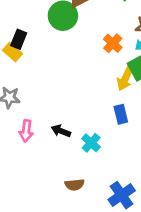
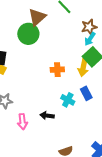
orange cross: (113, 43) -> (57, 70), moved, turned -32
cyan cross: (91, 143) -> (68, 100), moved

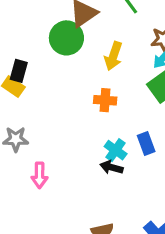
yellow arrow: (83, 68) -> (113, 56), moved
black arrow: (47, 116) -> (112, 167), moved

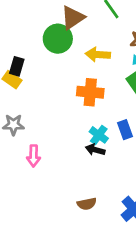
yellow arrow: (113, 56) -> (98, 54), turned 75
orange cross: (105, 100) -> (90, 92), size x1.4

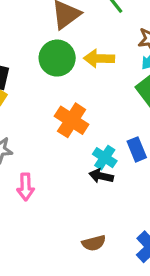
green circle: (58, 39) -> (57, 58), moved
orange cross: (90, 92) -> (72, 120), moved, turned 30

